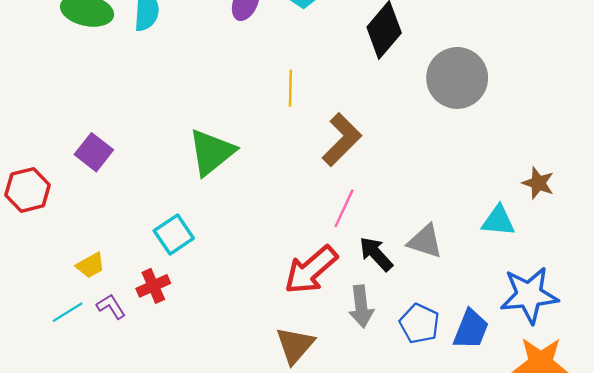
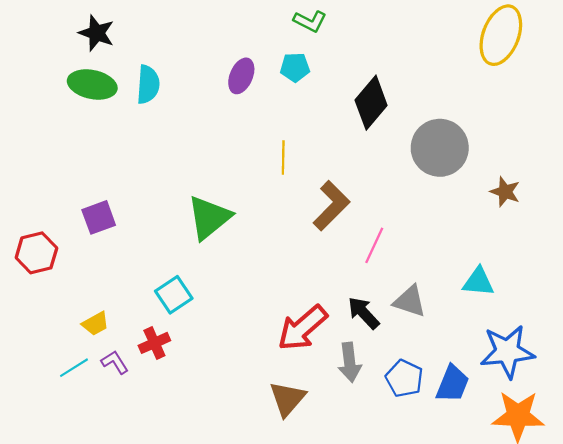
purple square: (94, 152) -> (99, 217), turned 32
brown star: (538, 183) -> (505, 192), moved
pink line: (344, 208) -> (374, 245), moved

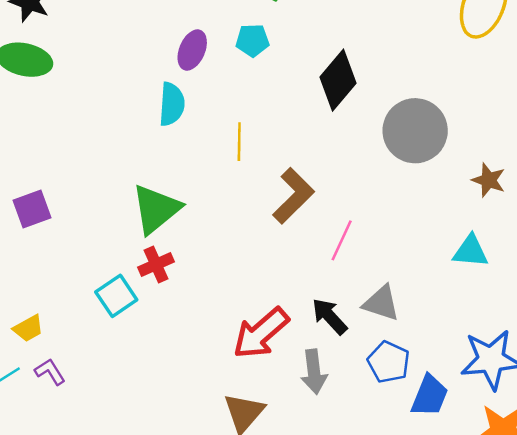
cyan semicircle: (148, 84) -> (172, 104), moved
cyan triangle: (478, 282) -> (471, 251), moved
red cross: (154, 343) -> (156, 264), moved
blue pentagon: (404, 378) -> (389, 362), moved

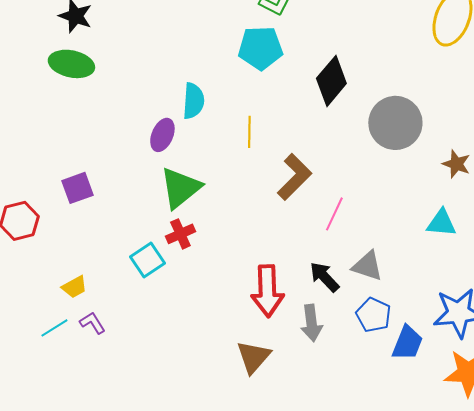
cyan pentagon: (252, 40) -> (260, 48), size x1.6
purple ellipse: (192, 50) -> (162, 135), moved
red arrow: (261, 333) -> (267, 291), turned -51

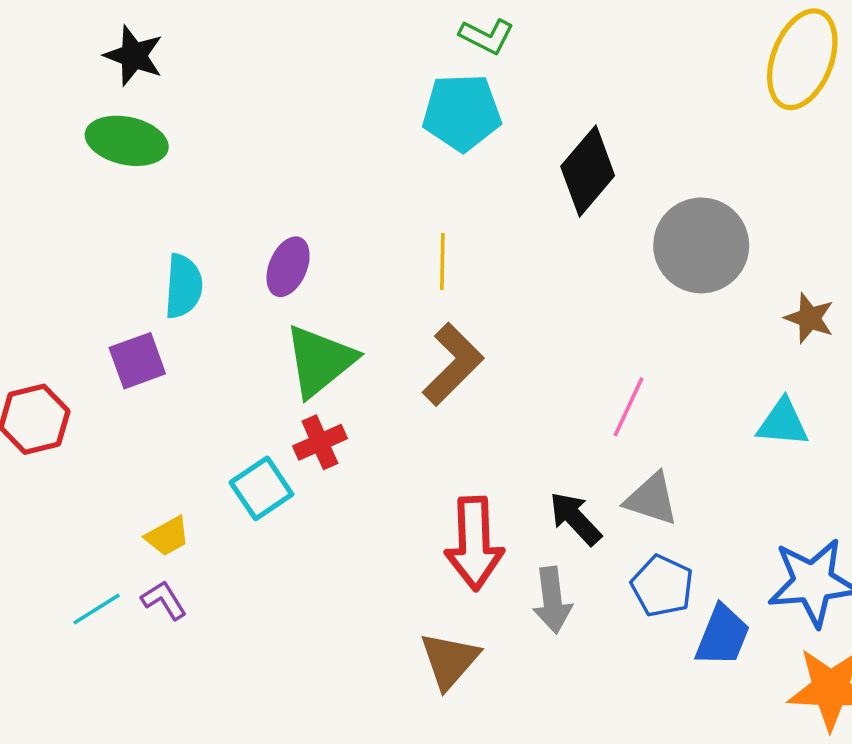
cyan semicircle: (193, 101) -> (183, 286), moved
brown L-shape: (294, 177) -> (453, 364), moved
pink line: (334, 214) -> (629, 407), moved
yellow trapezoid: (74, 287) -> (167, 536), moved

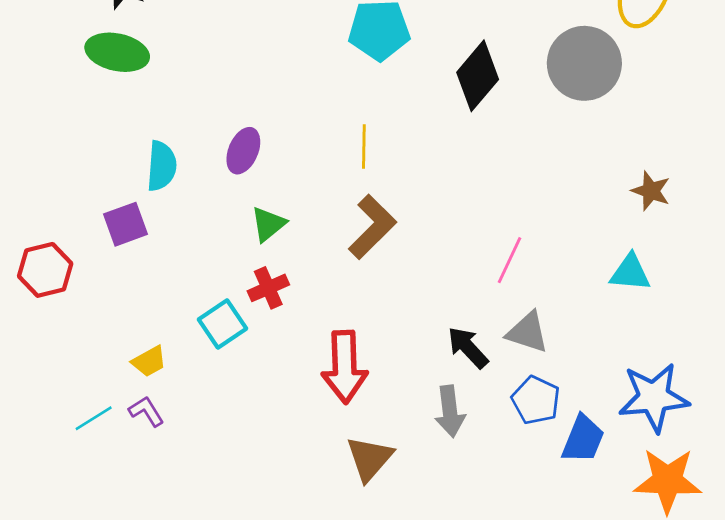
gray circle: (701, 245) -> (584, 63), moved
green triangle: (320, 361) -> (268, 224), size x0.6
red arrow: (474, 543) -> (345, 367), moved

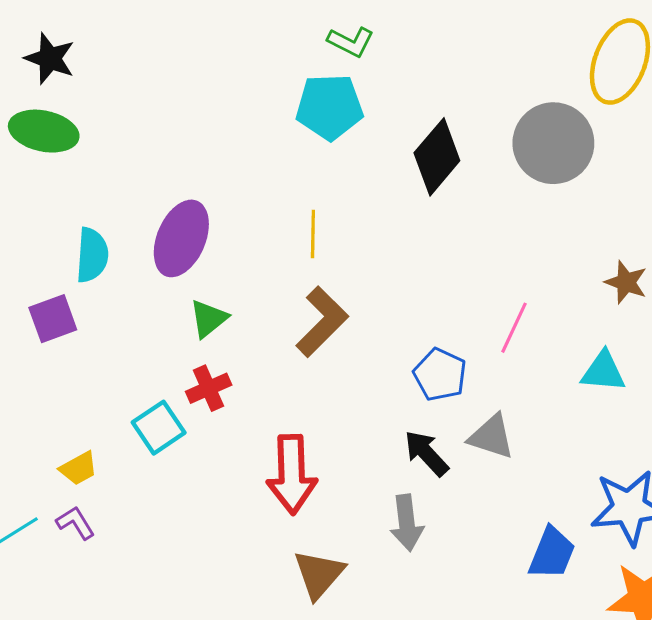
purple ellipse: (243, 151) -> (181, 238), size x1.5
pink line: (510, 260) -> (514, 328), moved
blue pentagon: (536, 400) -> (440, 375), moved

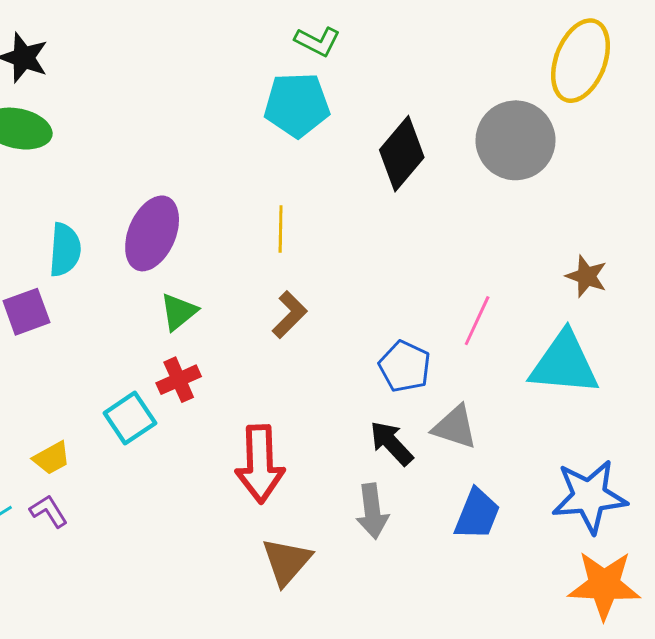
brown L-shape: (322, 322) -> (289, 315), size x0.7
cyan triangle: (603, 372) -> (564, 363), size x1.6
blue trapezoid: (552, 553) -> (477, 514), moved

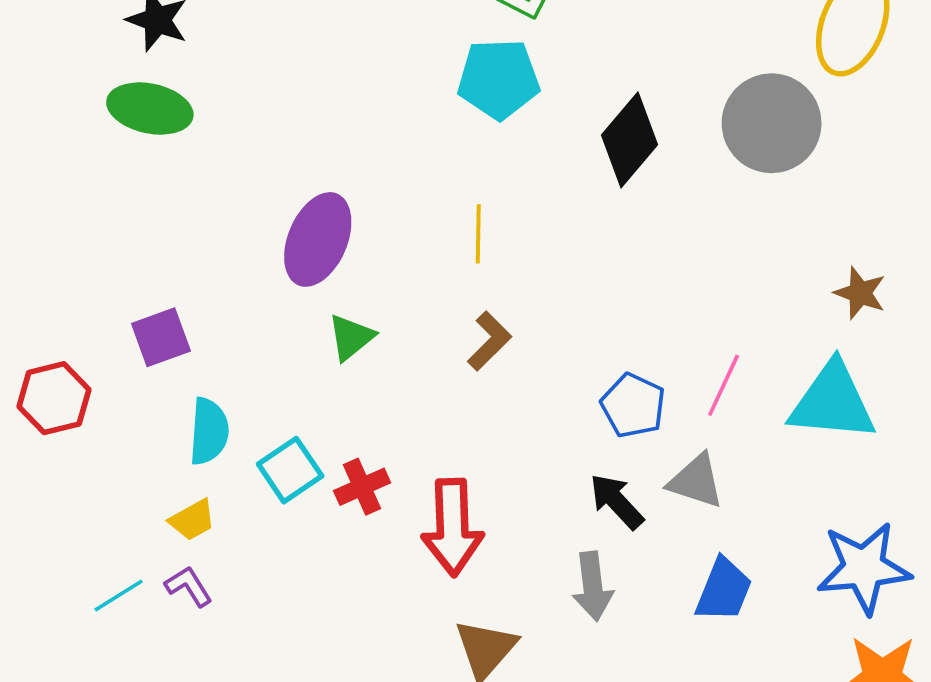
cyan semicircle: (65, 250) -> (209, 431), moved
pink line: (477, 321) -> (724, 385), moved
red cross: (179, 380) -> (362, 487), moved

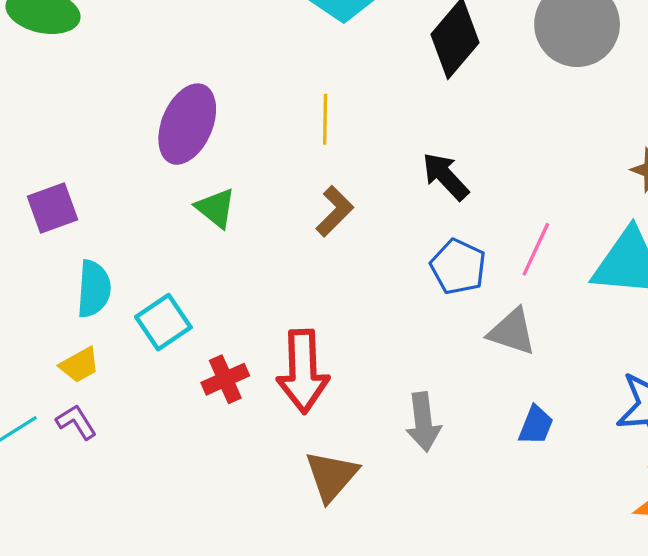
green triangle: (351, 337) -> (216, 208), turned -42
red cross: (362, 487) -> (225, 379), moved
black arrow: (617, 501) -> (446, 176), moved
blue trapezoid: (724, 590) -> (536, 425), size x0.7

